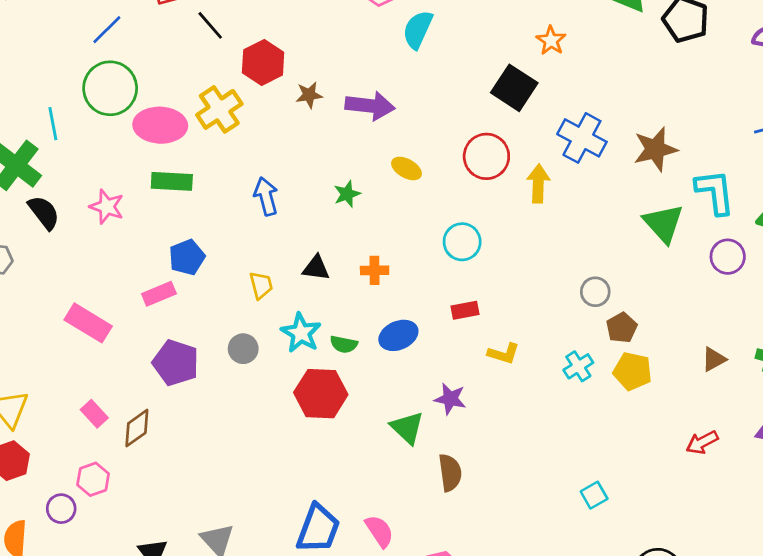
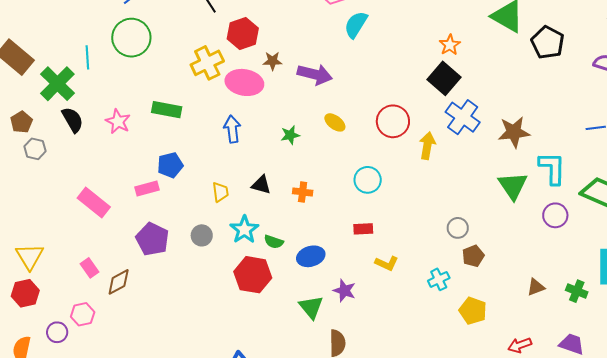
black square: (514, 88) -> (444, 78), moved
pink ellipse: (160, 125) -> (244, 82), moved
blue ellipse: (398, 335) -> (311, 256), moved
yellow pentagon: (632, 371) -> (473, 311), moved

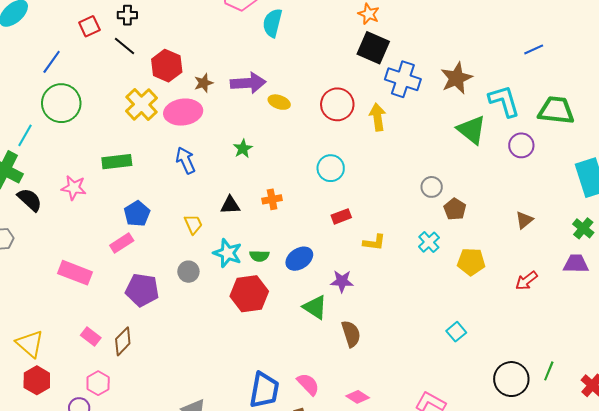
cyan line: (87, 57) -> (25, 135), turned 50
yellow ellipse: (335, 122) -> (279, 102), moved
green cross: (577, 291) -> (583, 228), moved, turned 35

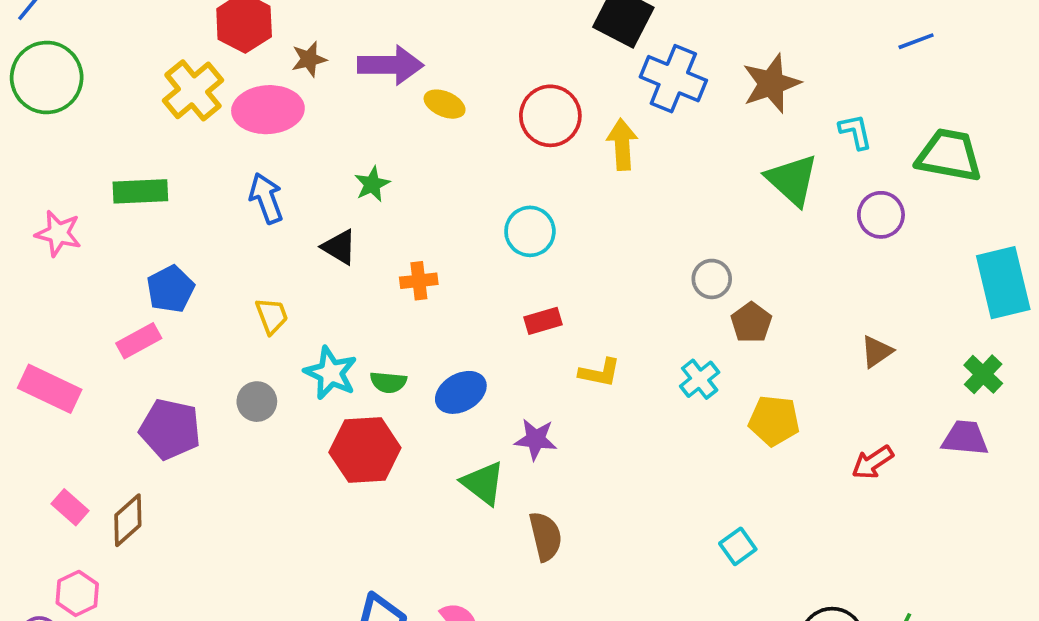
cyan L-shape: (504, 101) -> (855, 132), size x0.6
black triangle: (230, 205) -> (339, 247), moved, turned 30

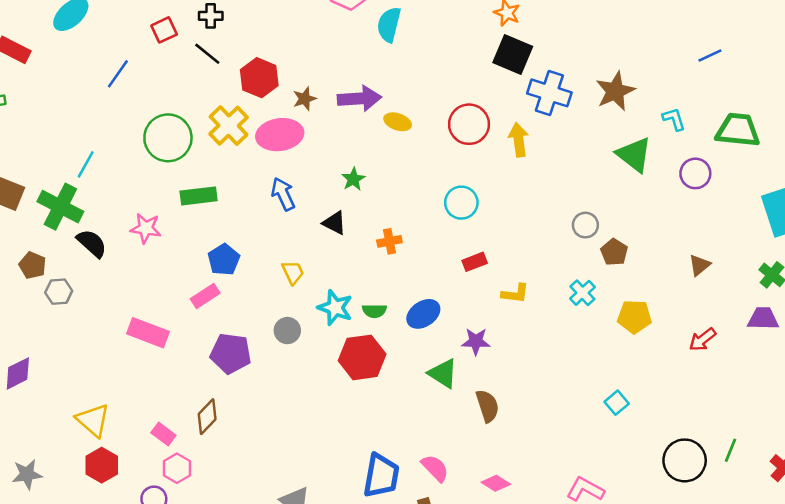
green circle: (47, 77) -> (168, 138), moved
pink rectangle: (70, 507) -> (163, 434), moved

